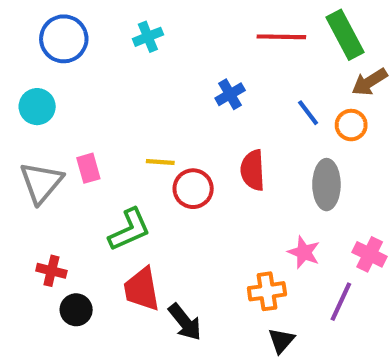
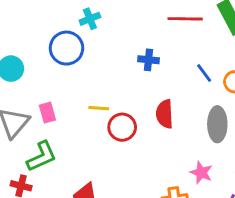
blue circle: (64, 39) -> (66, 48), moved
blue cross: (230, 94) -> (149, 60), turned 36
green L-shape: (129, 230) -> (42, 156), moved

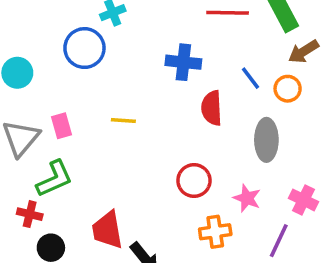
blue cross: (149, 60) -> (183, 62), size x1.4
red semicircle: (165, 114) -> (212, 108), moved
red circle: (122, 127) -> (194, 181), moved

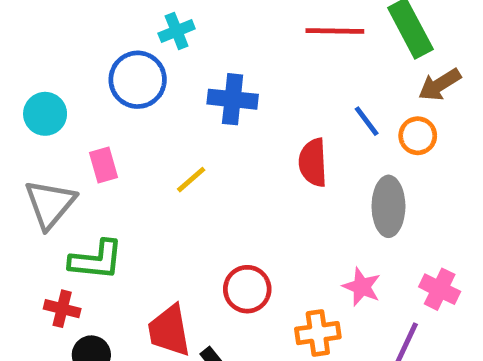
blue cross: (183, 62) -> (233, 99), moved
yellow line: (123, 120) -> (191, 180), turned -45
pink rectangle: (61, 126) -> (104, 165), moved
green L-shape: (54, 179) -> (96, 260), turned 30
red circle: (194, 181) -> (247, 289), moved

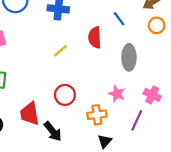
orange circle: (418, 136) -> (157, 25), moved
yellow line: (191, 180) -> (61, 51), moved

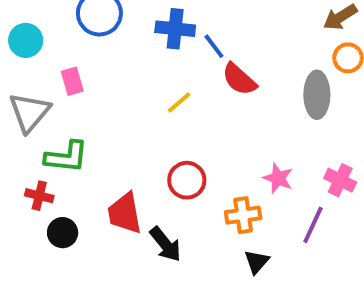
blue line: (119, 19) -> (214, 46), moved
red semicircle: (95, 38) -> (239, 79), turned -45
gray ellipse: (129, 57) -> (317, 95), moved

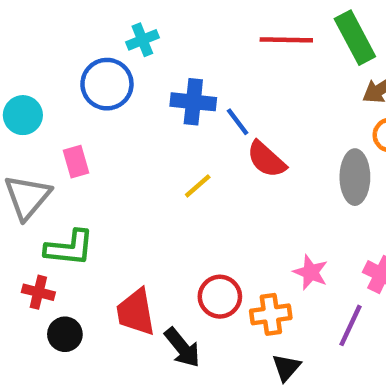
red circle: (187, 180) -> (220, 297), moved

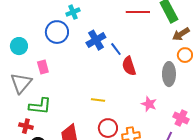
blue cross: (193, 102) -> (96, 40), turned -36
red semicircle: (266, 159) -> (129, 66), turned 30
yellow line: (198, 186) -> (98, 100), moved, turned 48
pink star: (311, 272) -> (149, 104), moved

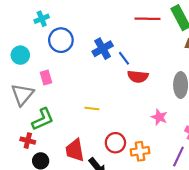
cyan cross: (73, 12) -> (42, 19), moved
red semicircle: (129, 66) -> (138, 76), turned -66
yellow line: (98, 100) -> (92, 109), moved
green L-shape: (40, 106) -> (43, 119), turned -30

